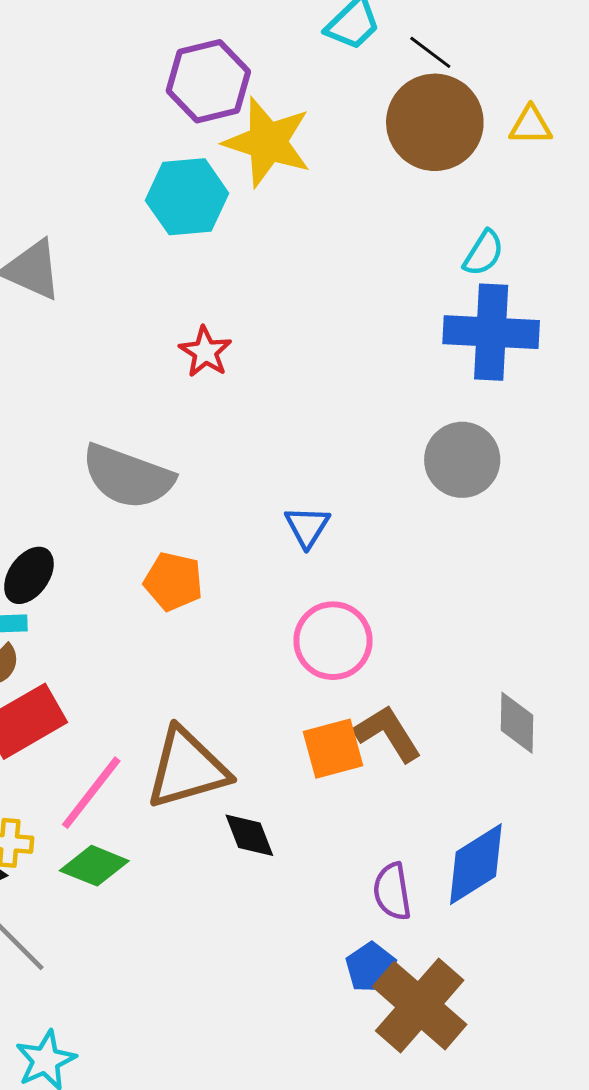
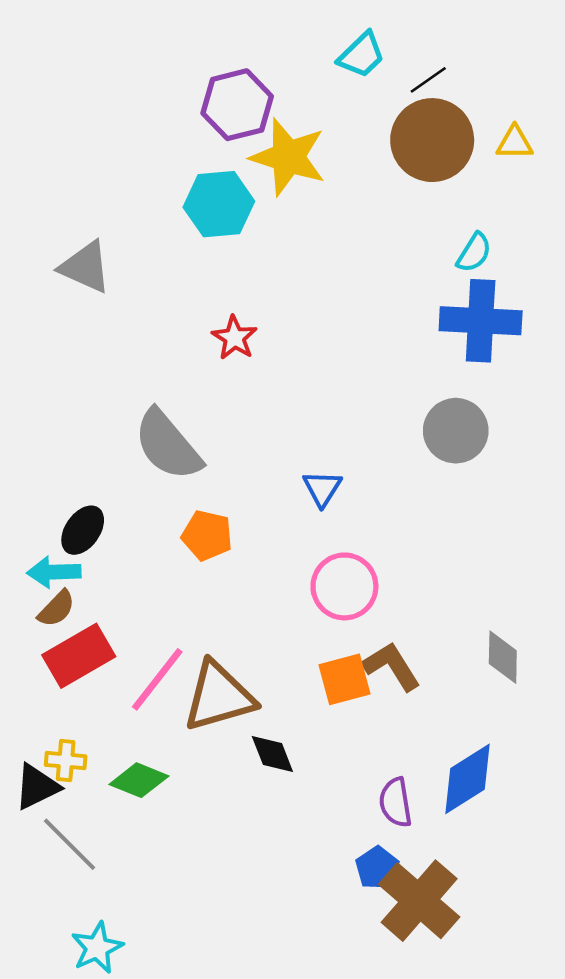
black line: (430, 52) -> (428, 80), turned -72
gray semicircle: (128, 477) -> (168, 445), turned 30
pink line: (91, 793) -> (157, 679), moved

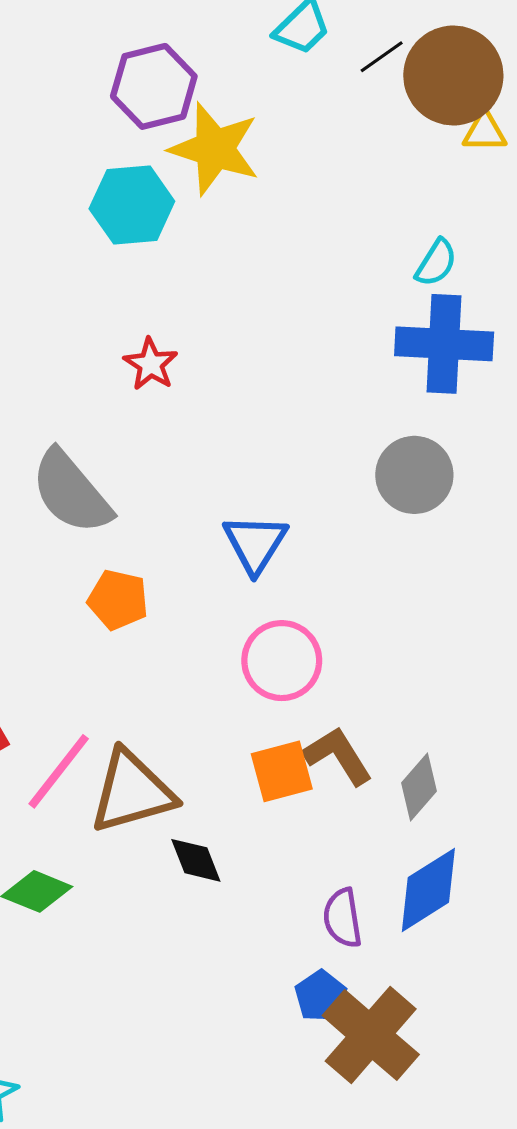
brown circle: (432, 140) -> (453, 76), moved
blue triangle: (322, 488) -> (255, 544), size x1.4
gray diamond: (503, 657) -> (419, 787), moved, turned 40

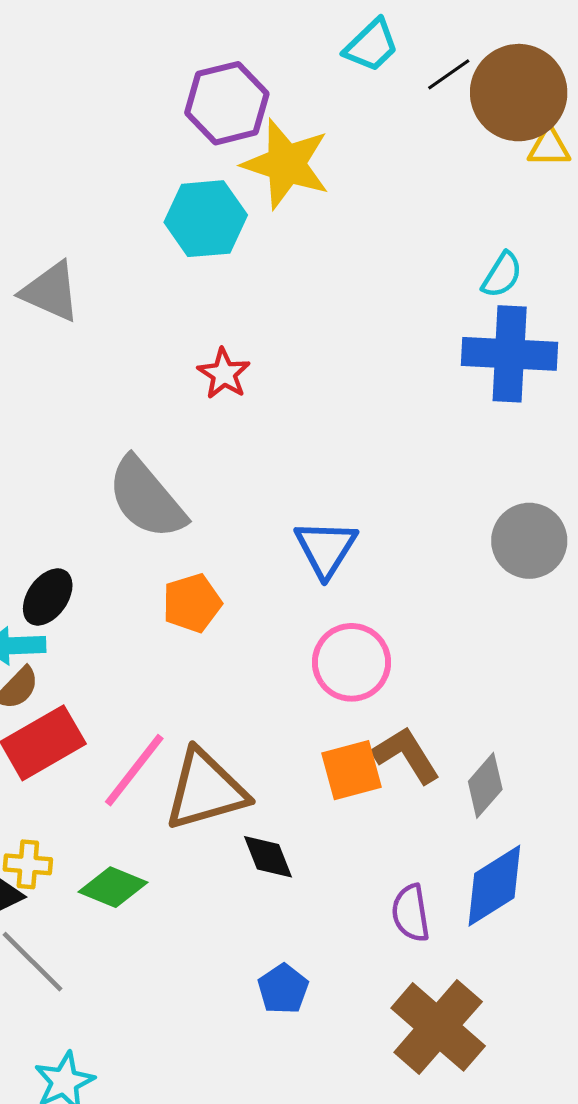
gray circle: (414, 475) -> (529, 541), moved
orange pentagon: (118, 600) -> (192, 603), turned -30
blue pentagon: (321, 996) -> (283, 989), moved

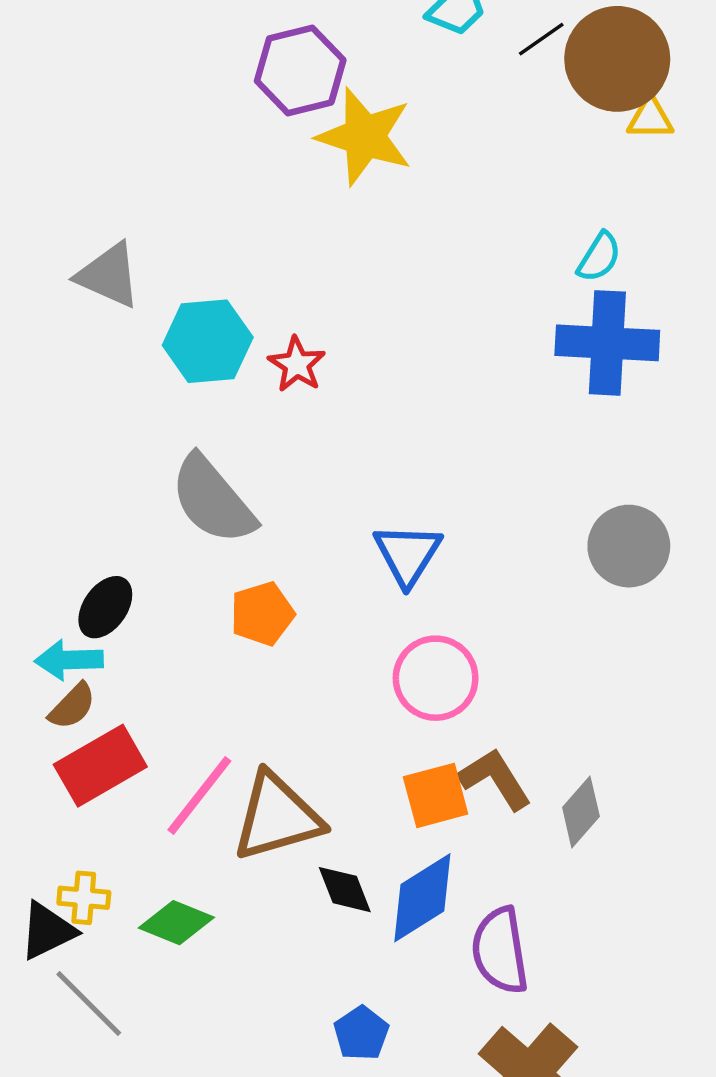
cyan hexagon: (206, 219) -> (208, 341), moved
blue diamond: (494, 886) -> (422, 898), moved
purple semicircle: (411, 913) -> (500, 951), size x1.4

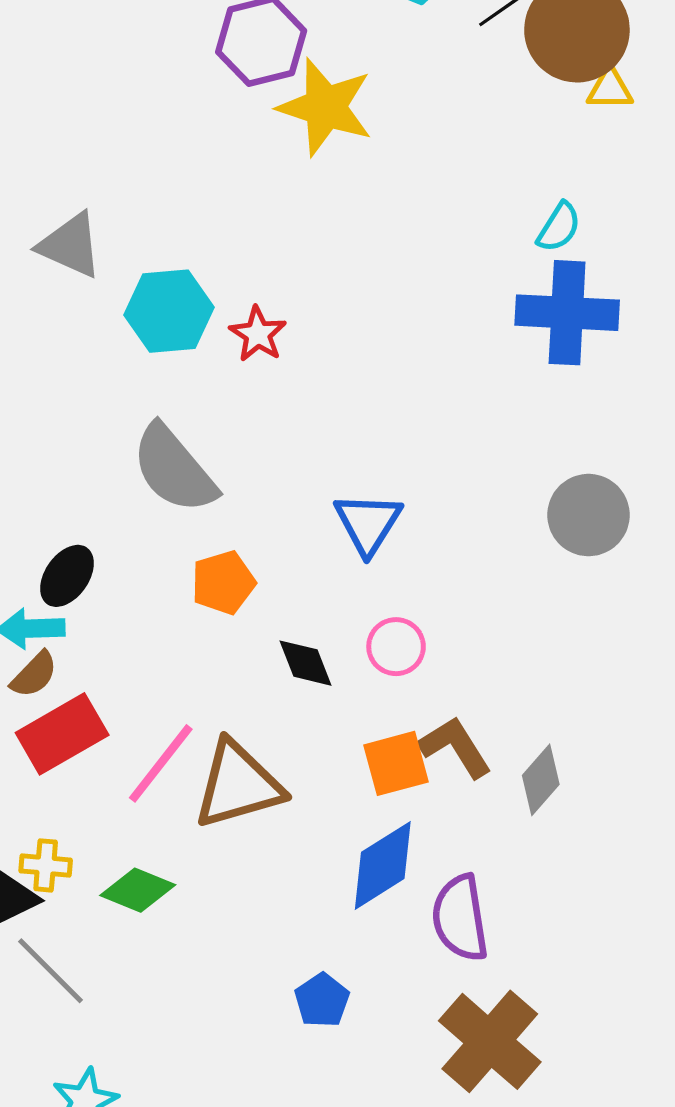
pink circle: (436, 678) -> (396, 647), size x0.7
black diamond: (345, 890) -> (306, 663), moved

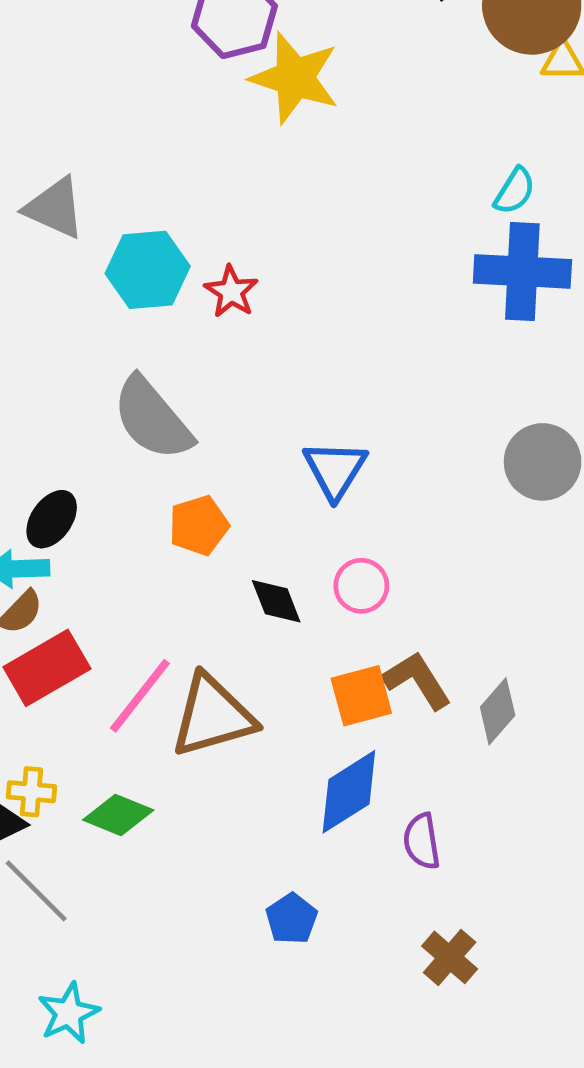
purple semicircle: (460, 918) -> (422, 841), size x0.7
brown cross: (490, 1041) -> (450, 957), size x0.6

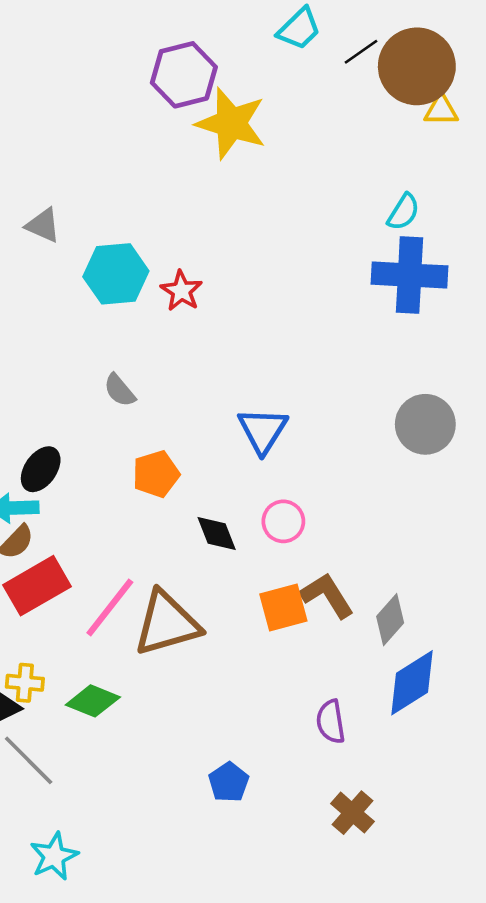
gray triangle: (55, 208) -> (43, 225), size x0.7
gray semicircle: (152, 419) -> (120, 390), size x0.5
blue diamond: (349, 792) -> (412, 683), moved

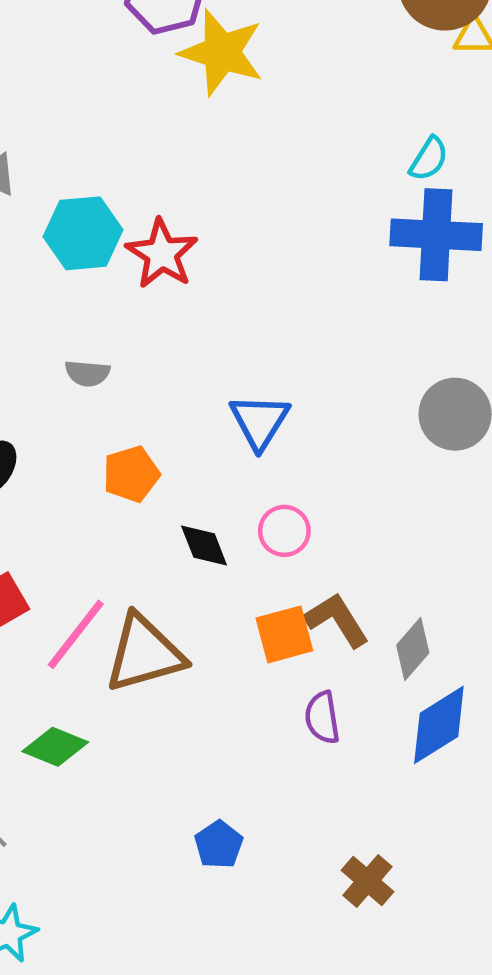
red star: (181, 291) -> (162, 254), size x1.4
gray semicircle: (120, 390) -> (87, 373), turned -45
purple semicircle: (331, 722) -> (322, 718), moved

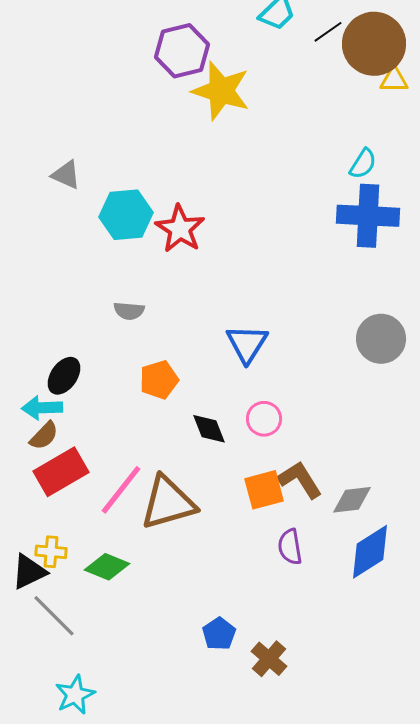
gray diamond: (413, 649) -> (352, 500), turned 42
brown cross: (368, 881) -> (269, 659), moved

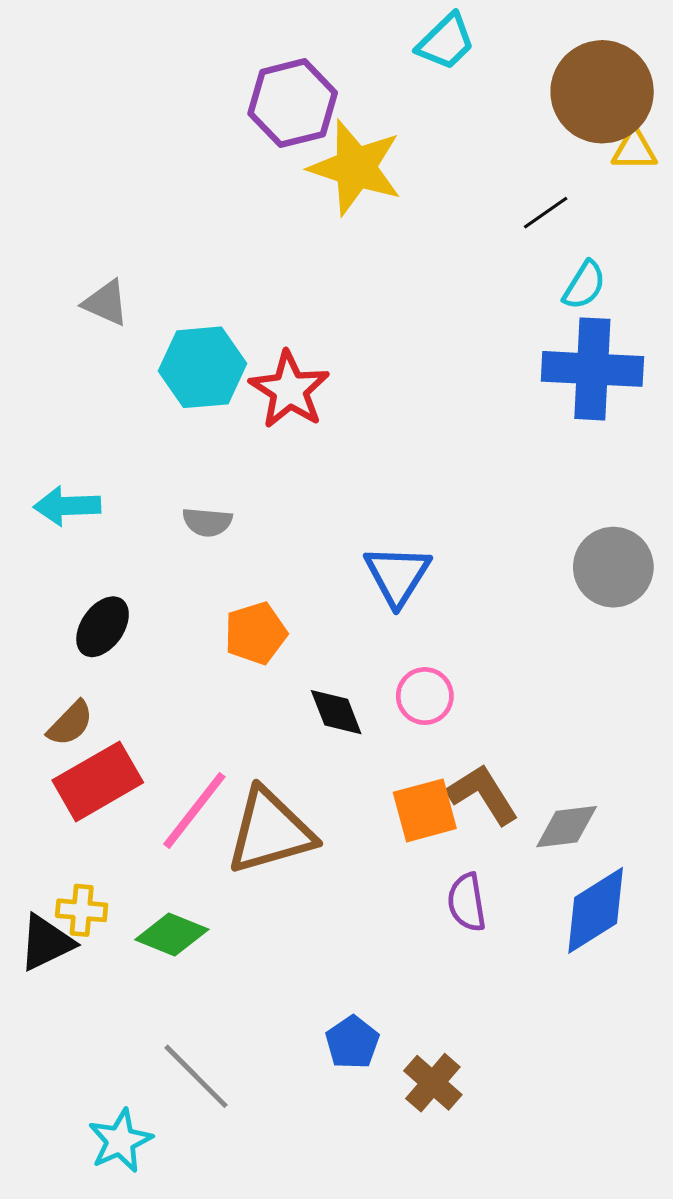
black line: (328, 32) -> (546, 213), moved
cyan arrow: (42, 408) -> (67, 506), moved
gray line: (54, 616) -> (196, 1076), moved

